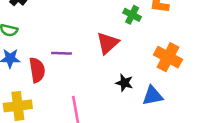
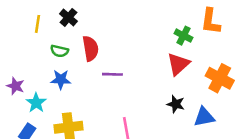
red triangle: (108, 43) -> (178, 64), moved
red semicircle: (37, 70) -> (90, 48), moved

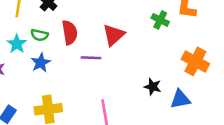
red triangle: (178, 64) -> (114, 35), moved
blue star: (61, 79) -> (41, 63), turned -30
cyan star: (36, 103) -> (17, 44), moved

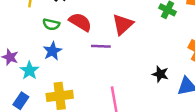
red semicircle: (70, 33) -> (80, 22), turned -50
cyan star: (17, 44) -> (29, 70), moved

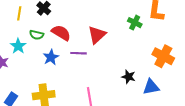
blue star: (52, 51) -> (51, 57), moved
cyan star: (29, 70) -> (18, 46), moved

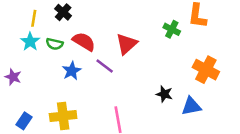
cyan star: (18, 46) -> (30, 42), moved
purple line: (78, 53) -> (105, 66), turned 35

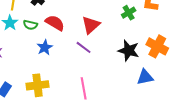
green cross: (172, 29) -> (129, 13), turned 32
purple line: (105, 66) -> (84, 47), moved
black star: (164, 94) -> (129, 51), moved, size x1.5

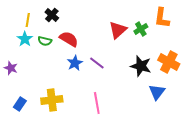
red triangle: (91, 25) -> (118, 30), moved
blue star: (45, 47) -> (75, 63), moved
blue triangle: (145, 77) -> (157, 92), turned -42

